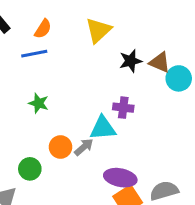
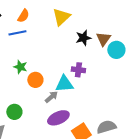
brown triangle: (160, 62) -> (103, 39), turned 42
orange circle: (60, 147) -> (35, 80), moved
purple ellipse: (120, 178) -> (58, 118), moved, turned -35

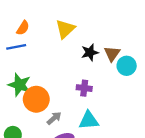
green star: (20, 67) -> (20, 85), size x1.5
orange circle: (35, 80) -> (36, 99), size x1.5
cyan triangle: (64, 84) -> (89, 120), moved

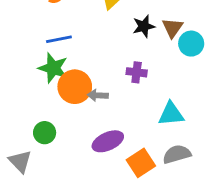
blue line: (16, 47) -> (59, 39), moved
gray arrow: (54, 118) -> (98, 95), moved, turned -136
cyan triangle: (89, 120) -> (171, 114), moved

